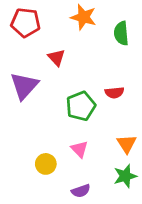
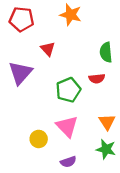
green semicircle: (121, 33) -> (106, 52), moved
pink triangle: (79, 149) -> (67, 126), size x1.5
green star: (125, 176) -> (106, 149), turned 30

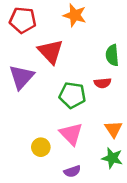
red triangle: (48, 49) -> (51, 52), size x1.6
green pentagon: (68, 90) -> (72, 95), turned 30

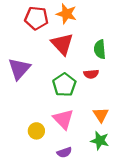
red pentagon: (23, 20) -> (36, 18), moved
red triangle: (51, 52) -> (62, 44), moved
green pentagon: (72, 95) -> (64, 85), turned 30

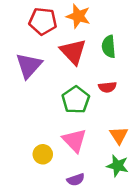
green semicircle: (100, 49) -> (109, 47), moved
purple triangle: (19, 69) -> (29, 66), moved

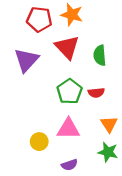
green semicircle: (109, 47) -> (100, 55), moved
red semicircle: (107, 87) -> (96, 93), moved
pink triangle: (74, 140) -> (68, 129), turned -45

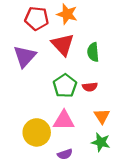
yellow circle: (39, 142) -> (37, 132), size x1.6

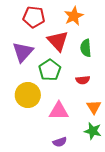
orange star: (67, 14) -> (74, 16), moved, turned 30
green pentagon: (65, 86) -> (50, 70), moved
yellow circle: (37, 132) -> (28, 95), moved

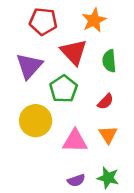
red semicircle: (83, 80) -> (105, 102), turned -40
orange triangle: (94, 107) -> (108, 135), moved
green star: (93, 131) -> (108, 178), moved

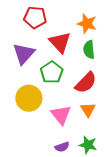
orange star: (94, 20) -> (87, 24), moved, turned -30
red semicircle: (105, 102) -> (86, 83), size x1.6
pink triangle: (75, 141) -> (61, 115), turned 50

